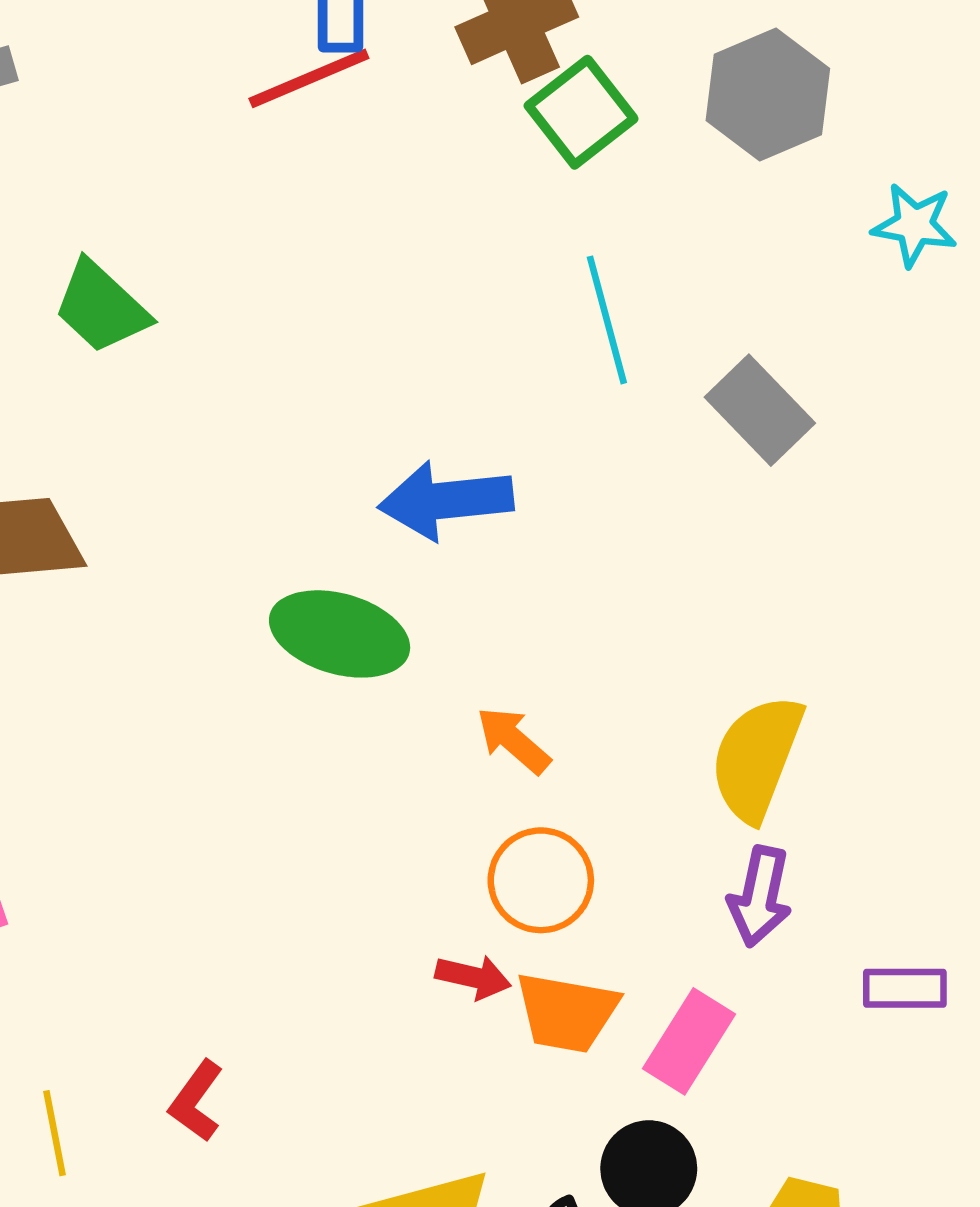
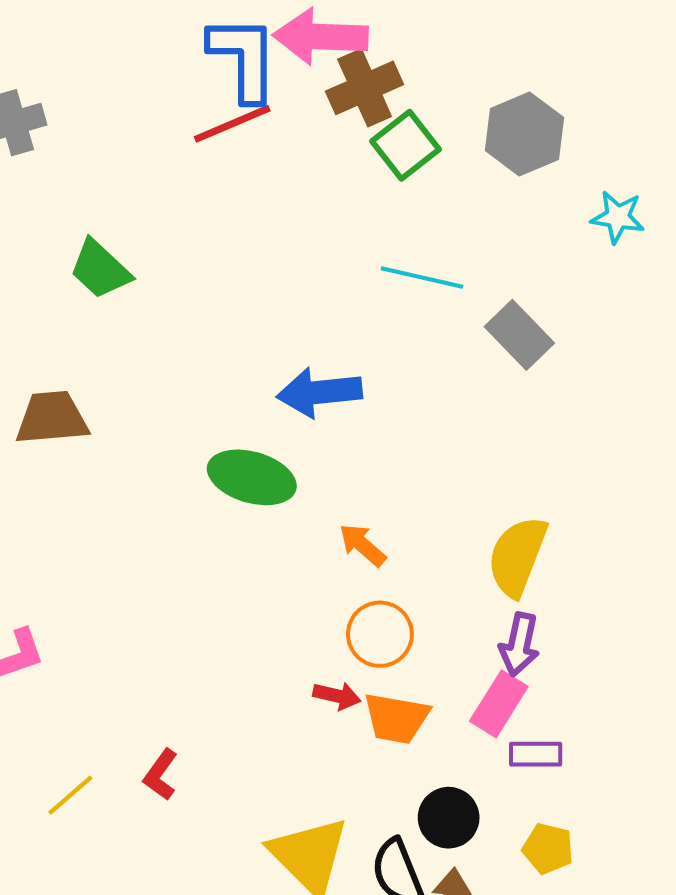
cyan line: (607, 320) -> (422, 277), turned -62
purple rectangle: (905, 988) -> (536, 754), moved
pink rectangle: (689, 1041) -> (499, 704), moved
yellow line: (54, 1133) -> (70, 795), turned 60

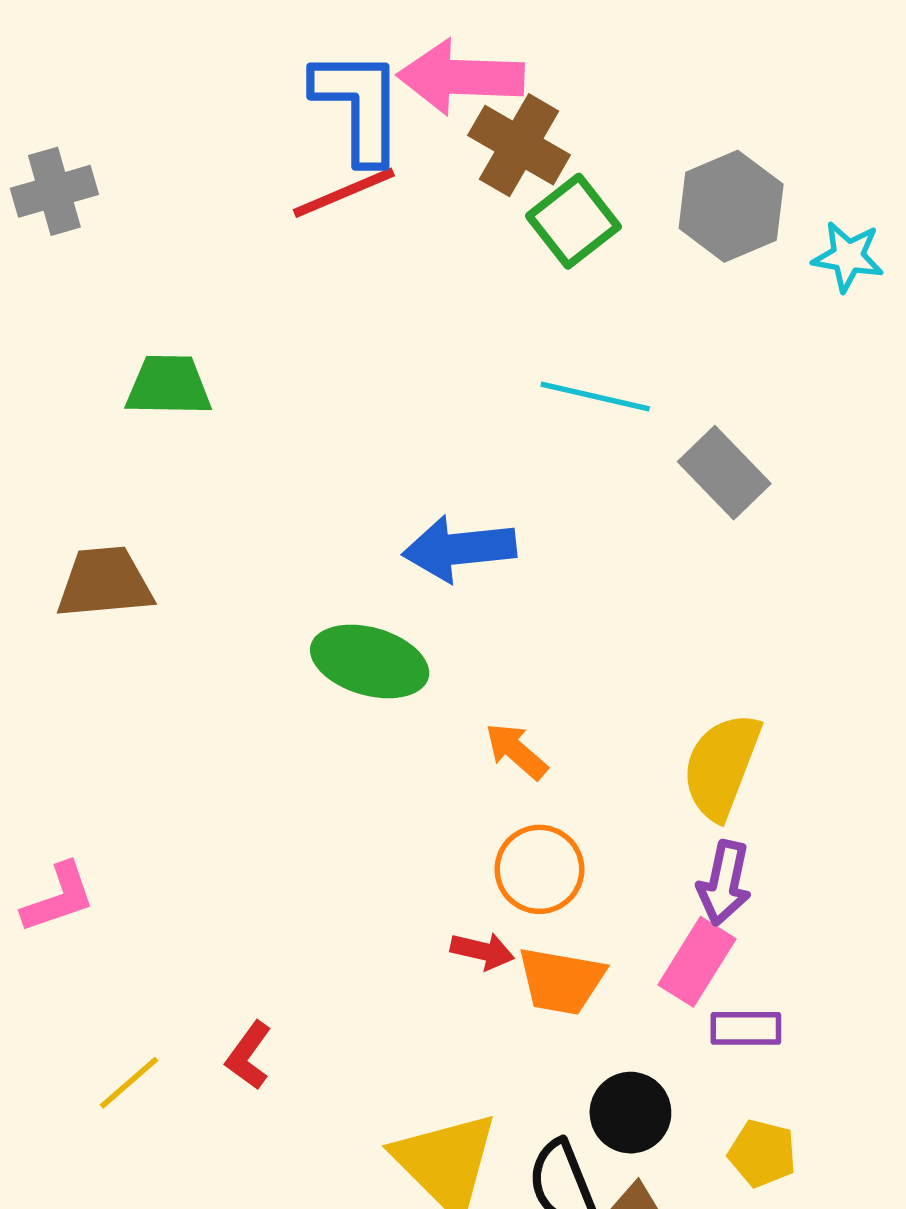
brown cross: (365, 88) -> (519, 145), turned -36
cyan star: (618, 217) -> (848, 257), moved
green trapezoid: (100, 269) -> (168, 386), turned 138

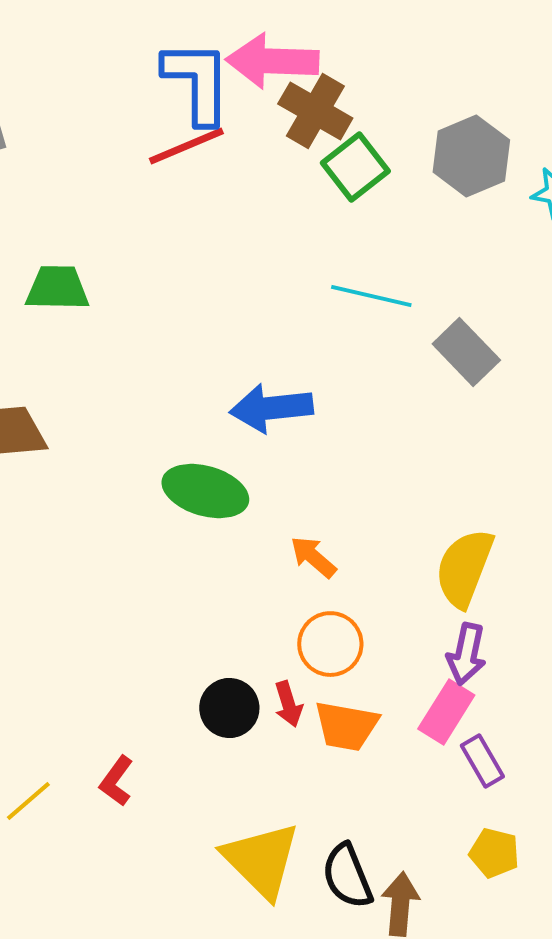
red arrow: (482, 951) -> (288, 704), turned 60
purple rectangle: (746, 1028) -> (482, 761), turned 60
black circle: (630, 1113) -> (229, 708), moved

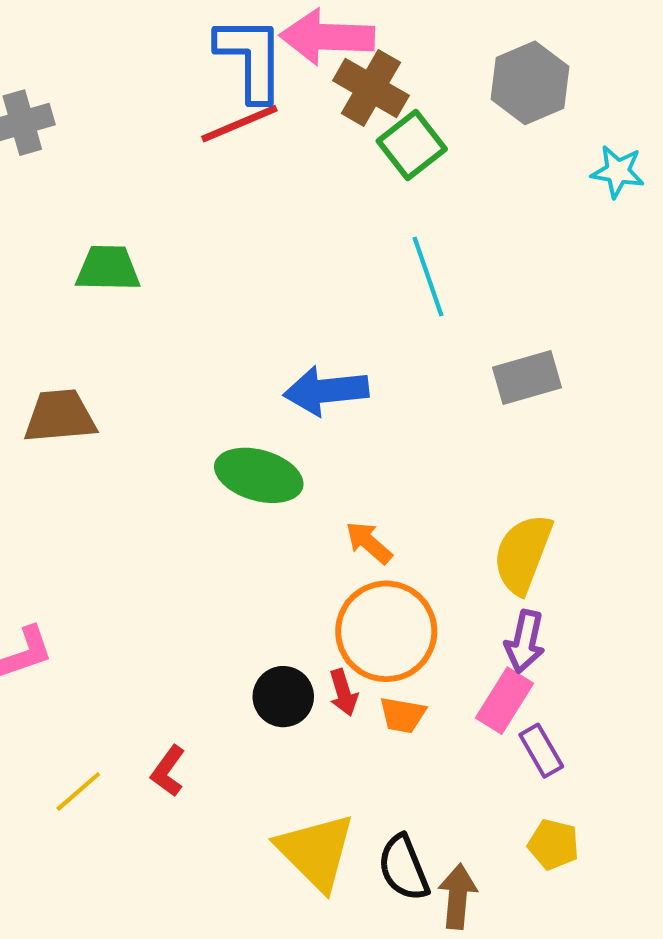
gray hexagon: (471, 156) -> (530, 83), moved
cyan line: (371, 296) -> (428, 277), turned 58
gray rectangle: (466, 352) -> (527, 377), moved, turned -62
orange circle: (330, 644) -> (386, 631), size x1.5
orange trapezoid: (346, 726) -> (403, 715), size x0.7

